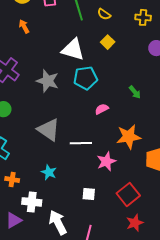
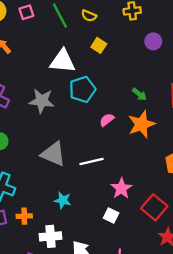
orange star: (129, 137) -> (142, 124), moved
pink star: (106, 161) -> (121, 188), moved
white square: (89, 194) -> (111, 215), turned 32

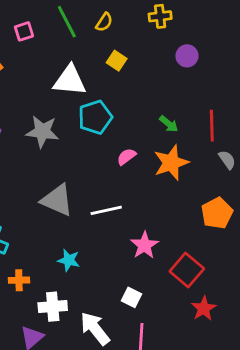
pink square: (26, 12) -> (24, 31), moved
yellow semicircle: (89, 16) -> (104, 22), turned -80
white square: (111, 215) -> (132, 297), moved

